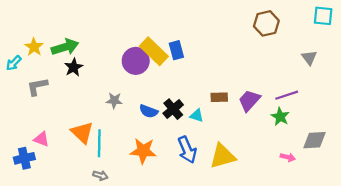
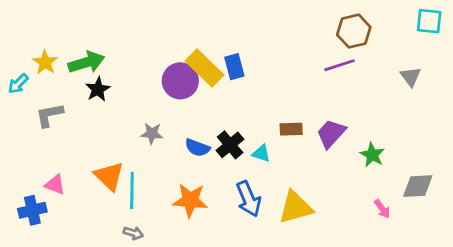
purple line: (287, 95) -> (340, 65), moved
pink arrow: (288, 157) -> (382, 209), turned 40

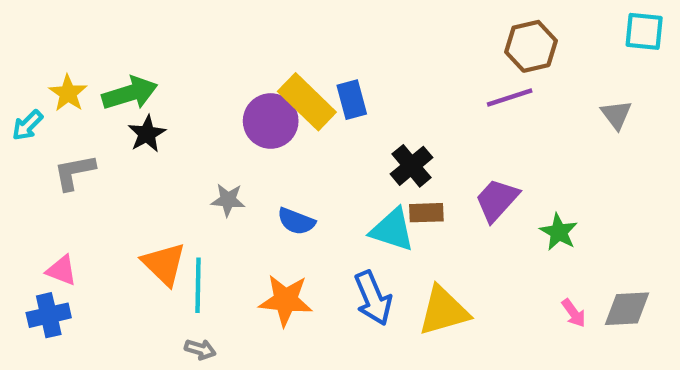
brown rectangle: (291, 129) -> (426, 213), moved
black cross: (230, 145) -> (411, 166), moved
cyan triangle: (261, 153) -> (392, 230), size x1.6
pink triangle: (55, 185) -> (62, 270), moved
gray diamond: (418, 186) -> (627, 309), moved

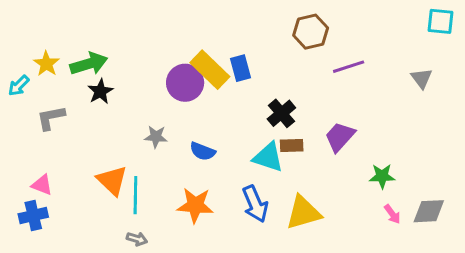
brown hexagon: (531, 46) -> (311, 32), moved
green star: (559, 232) -> (382, 176), moved, turned -30

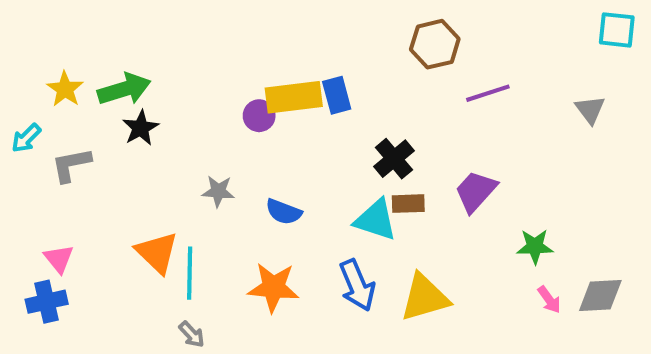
yellow rectangle: (210, 70) -> (294, 97), turned -51
purple circle: (185, 83) -> (259, 116), size x0.6
cyan arrow: (19, 86) -> (26, 138), moved
pink triangle: (42, 185) -> (59, 259), turned 30
gray arrow: (137, 239) -> (192, 334), turned 30

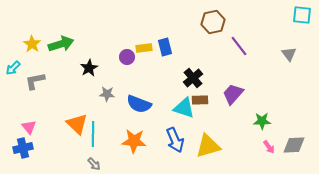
purple line: (488, 93) -> (239, 46), turned 70
yellow rectangle: (294, 97) -> (144, 48), size x0.6
black star: (141, 128) -> (89, 68), moved
blue semicircle: (284, 212) -> (139, 104), size x1.4

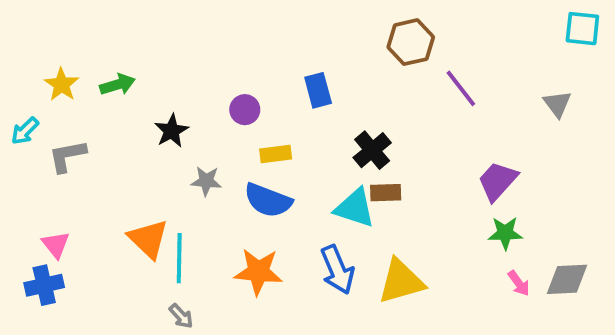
green arrow: (61, 44) -> (117, 85), size x0.7
yellow rectangle: (144, 48) -> (276, 154), moved
purple trapezoid: (233, 94) -> (498, 181), moved

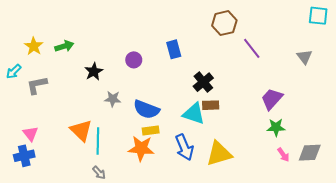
yellow rectangle: (276, 154) -> (151, 130), moved

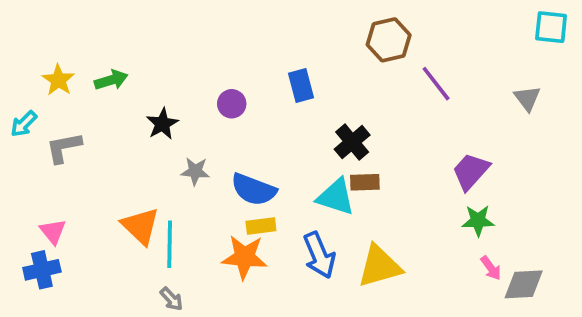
gray diamond: (310, 153) -> (524, 284), moved

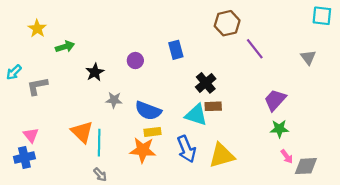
yellow star: (58, 80) -> (37, 29), moved

